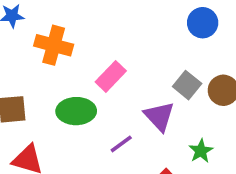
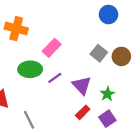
purple triangle: (159, 116) -> (82, 85), moved
purple line: (121, 144) -> (55, 78), moved

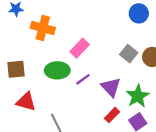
green star: (107, 94) -> (138, 96), size x1.5

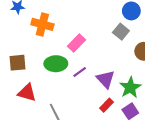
gray square: (129, 54) -> (121, 32), moved

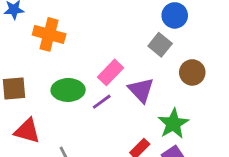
pink rectangle: (77, 43) -> (110, 72), moved
purple triangle: (105, 79) -> (141, 90), moved

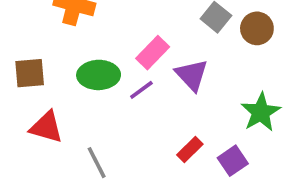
brown circle: (192, 72) -> (257, 28), moved
green star: (173, 124) -> (261, 112), moved

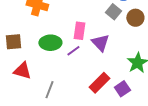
pink rectangle: (153, 53) -> (79, 31), turned -36
red rectangle: (190, 150) -> (99, 83), size x1.5
gray line: (97, 163) -> (49, 90), turned 48

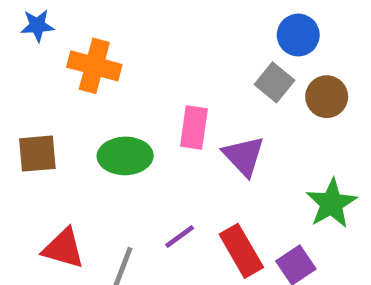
purple line: (73, 51) -> (180, 237), moved
red triangle: (22, 71) -> (63, 248), moved
red rectangle: (99, 83) -> (241, 251), turned -75

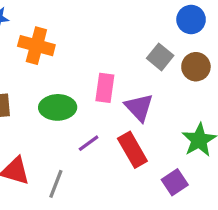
blue circle: (298, 35) -> (191, 20), moved
purple line: (180, 237) -> (89, 143), moved
red rectangle: (241, 251) -> (132, 150), moved

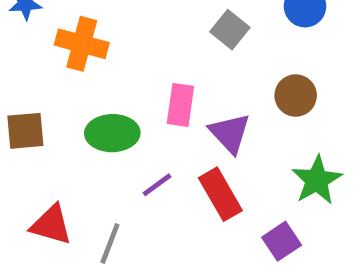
gray square: (160, 57) -> (230, 30), moved
brown circle: (196, 67) -> (296, 96), moved

